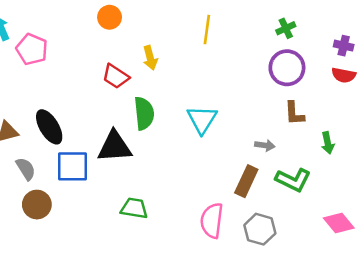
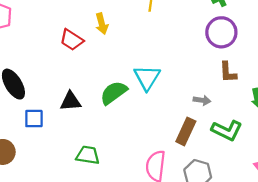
green semicircle: (144, 113) -> (114, 93), moved, turned -120
black triangle: (114, 147) -> (71, 101), size x0.7
blue square: (73, 166) -> (34, 119), size x0.7

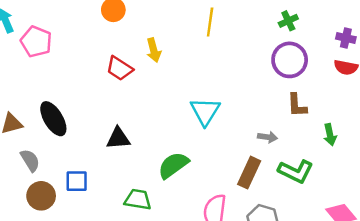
green semicircle: (114, 93) -> (173, 165), moved
blue square: (34, 119) -> (77, 181), moved

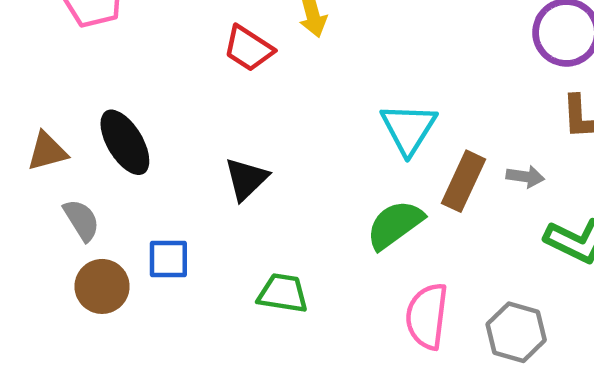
black triangle: (118, 138) -> (246, 179), turned -40
green semicircle: (173, 165) -> (395, 225), moved
brown rectangle: (249, 173) -> (464, 181), moved

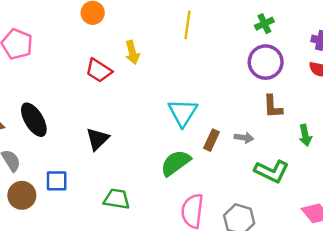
brown rectangle: (464, 181) -> (212, 140), size x0.7

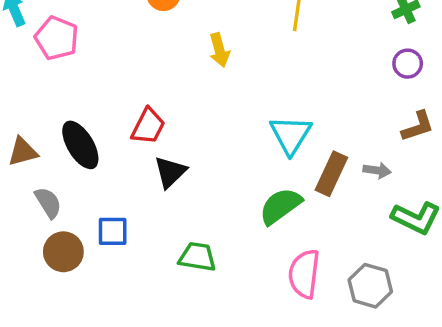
purple circle: (266, 62) -> (408, 64), size x0.6
red trapezoid: (99, 70) -> (148, 126), moved, turned -96
brown L-shape: (273, 106) -> (418, 126), turned -105
brown rectangle: (212, 140) -> (331, 174), size x1.4

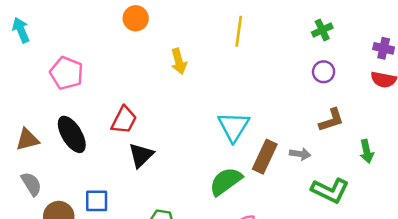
pink pentagon: (57, 38) -> (67, 73), moved
gray semicircle: (48, 203) -> (31, 184), moved

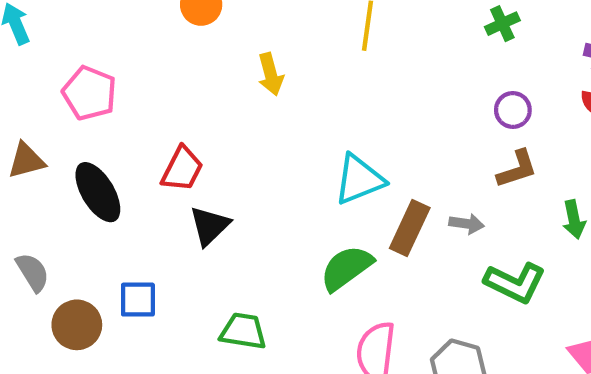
purple circle: (324, 72) -> (513, 110), moved
cyan triangle: (234, 127) -> (359, 180), turned 36
brown triangle: (27, 140) -> (26, 161), moved

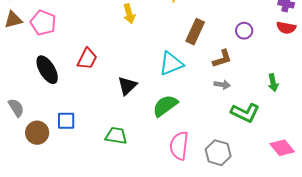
brown triangle: (26, 161) -> (13, 20), moved
brown L-shape: (517, 169) -> (222, 59), moved
black triangle: (210, 226) -> (127, 86), moved
brown rectangle: (410, 228) -> (195, 32), moved

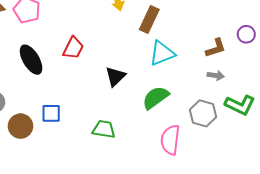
purple circle: (244, 31) -> (246, 34), moved
brown rectangle: (195, 32) -> (149, 20), moved
gray hexagon: (218, 153) -> (203, 113), moved

